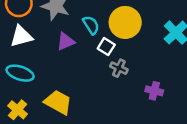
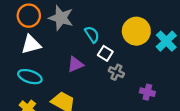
yellow circle: (125, 22) -> (136, 31), moved
purple triangle: (66, 41) -> (75, 64), moved

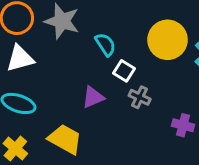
purple triangle: (75, 64) -> (93, 97), moved

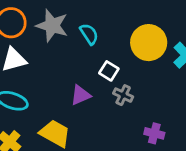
cyan semicircle: (105, 44) -> (89, 34), moved
purple cross: (183, 125) -> (154, 133), moved

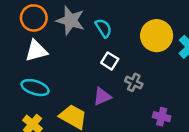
white square: (109, 71) -> (110, 61), moved
purple triangle: (81, 95) -> (102, 96), moved

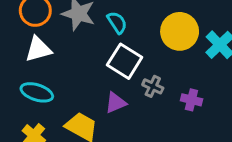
white square: (110, 61) -> (125, 61), size x1.6
purple cross: (162, 117) -> (191, 100), moved

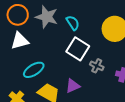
cyan ellipse: (37, 92) -> (34, 70), moved, turned -50
purple triangle: (116, 103) -> (73, 86), moved

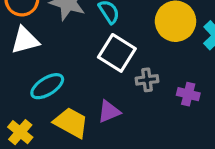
gray cross: (97, 66) -> (147, 80), turned -32

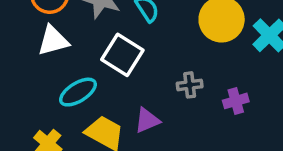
white square: (117, 53) -> (122, 55), moved
purple cross: (188, 94) -> (236, 101), turned -30

